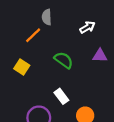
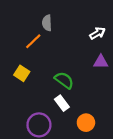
white arrow: (87, 27) -> (97, 33), moved
green semicircle: (64, 60) -> (64, 80), moved

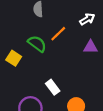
orange line: (33, 41) -> (58, 34), moved
green semicircle: (64, 80) -> (37, 44), moved

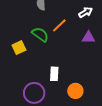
yellow square: (14, 58) -> (19, 48), turned 32
white rectangle: (53, 87) -> (54, 74), turned 40

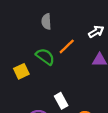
white rectangle: (54, 74) -> (61, 101), turned -32

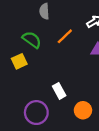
green semicircle: (45, 57) -> (32, 40), moved

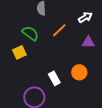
orange circle: (83, 110) -> (79, 72), moved

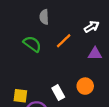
yellow square: (19, 52) -> (20, 96), moved, turned 32

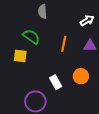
orange line: (64, 41) -> (64, 44), moved, turned -35
yellow square: (20, 96) -> (20, 56), moved

